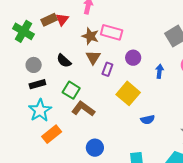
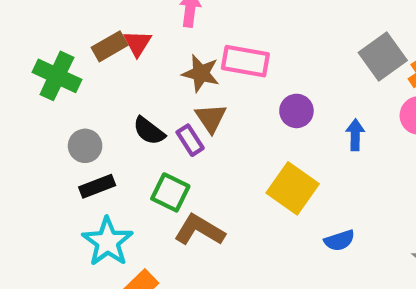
purple rectangle: (107, 69) -> (190, 140), moved, turned -48

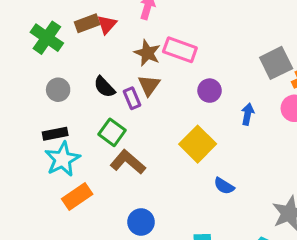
black rectangle: (97, 186) -> (55, 134), moved
blue semicircle: (339, 240) -> (224, 186), turned 40

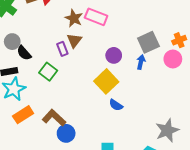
gray square: (276, 63) -> (148, 42), moved
black semicircle: (104, 87) -> (24, 53), moved
purple circle: (210, 91) -> (114, 55), moved
brown L-shape: (128, 162) -> (54, 118), moved
blue semicircle: (224, 186) -> (116, 105), moved

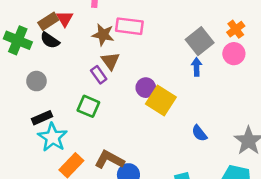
black semicircle: (24, 53) -> (50, 40), moved
purple circle: (114, 55) -> (146, 88), moved
blue semicircle: (116, 105) -> (199, 133), moved, turned 32

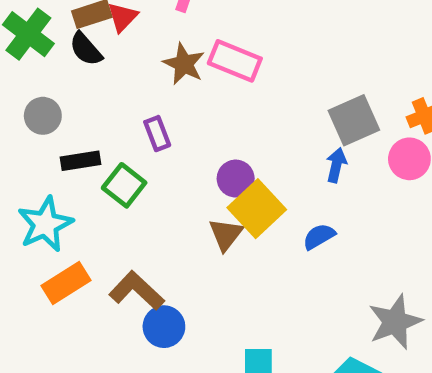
brown triangle: (110, 61) -> (226, 234), moved
black rectangle: (42, 118) -> (80, 161), moved
blue semicircle: (199, 133) -> (319, 236), moved, turned 84

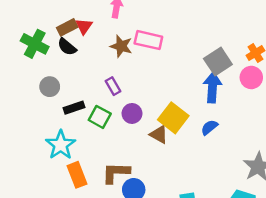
blue arrow: (336, 165) -> (212, 87), size x1.6
purple circle: (236, 179) -> (132, 113), moved
brown triangle: (226, 234) -> (159, 134), turned -30
orange rectangle: (66, 283) -> (77, 175), turned -70
brown L-shape: (137, 291) -> (116, 173), turned -32

